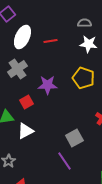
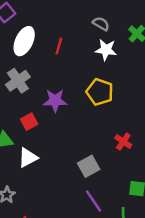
gray semicircle: (84, 23) -> (101, 24), turned 32
red line: (50, 41) -> (59, 46), turned -64
purple line: (64, 161) -> (94, 201), moved

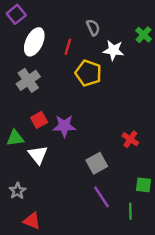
gray semicircle: (101, 24) -> (93, 27), moved, turned 35
yellow pentagon: (100, 92) -> (88, 73), moved
purple star: (55, 101) -> (64, 126), moved
white triangle: (28, 158) -> (38, 155), turned -40

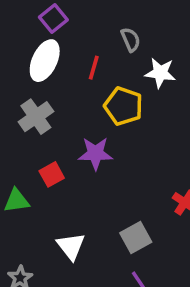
purple square: (16, 14) -> (53, 19), moved
purple star: (64, 126) -> (95, 153), moved
white triangle: (38, 155) -> (71, 246), moved

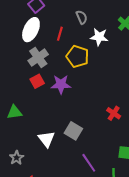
gray cross: (36, 117) -> (38, 57), moved
red square: (52, 174) -> (37, 81), moved
gray square: (136, 237) -> (73, 131), moved, turned -30

